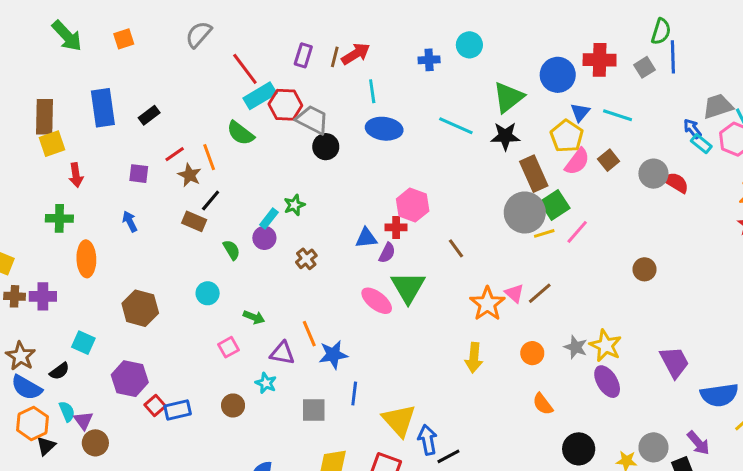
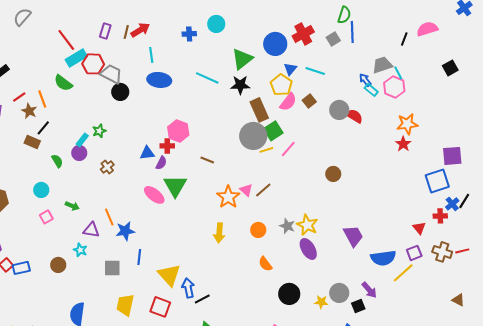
gray semicircle: (199, 34) -> (22, 17), moved
red cross: (600, 60) -> (303, 34), turned -30
brown line: (456, 248) -> (207, 160), turned -32
pink square: (229, 347) -> (46, 217), moved

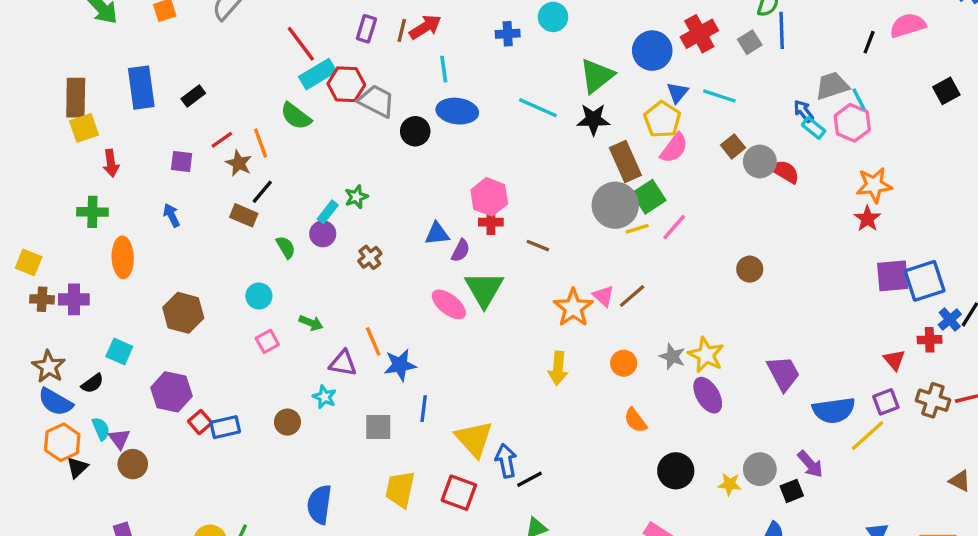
black circle: (120, 92) -> (415, 131), moved
brown square: (309, 101) -> (733, 146), moved
red cross: (167, 146) -> (491, 222), moved
purple square: (452, 156) -> (893, 276), moved

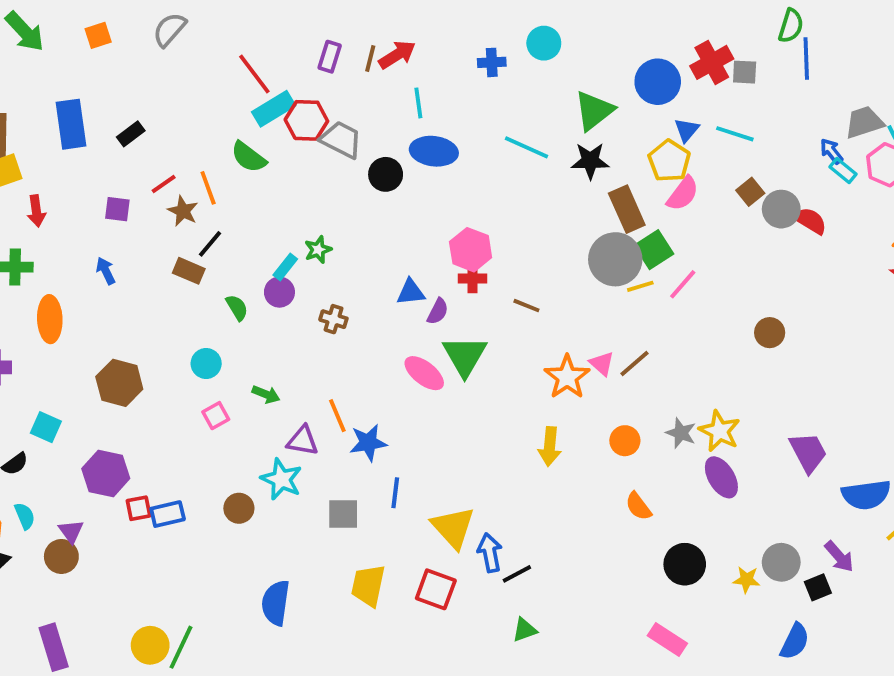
gray square: (750, 42) -> (745, 72), moved, turned 35
brown cross: (370, 257) -> (333, 319), turned -35
cyan star: (324, 397) -> (281, 479), size x1.5
red square: (200, 422) -> (139, 508), turned 30
purple triangle: (119, 439) -> (71, 531), moved

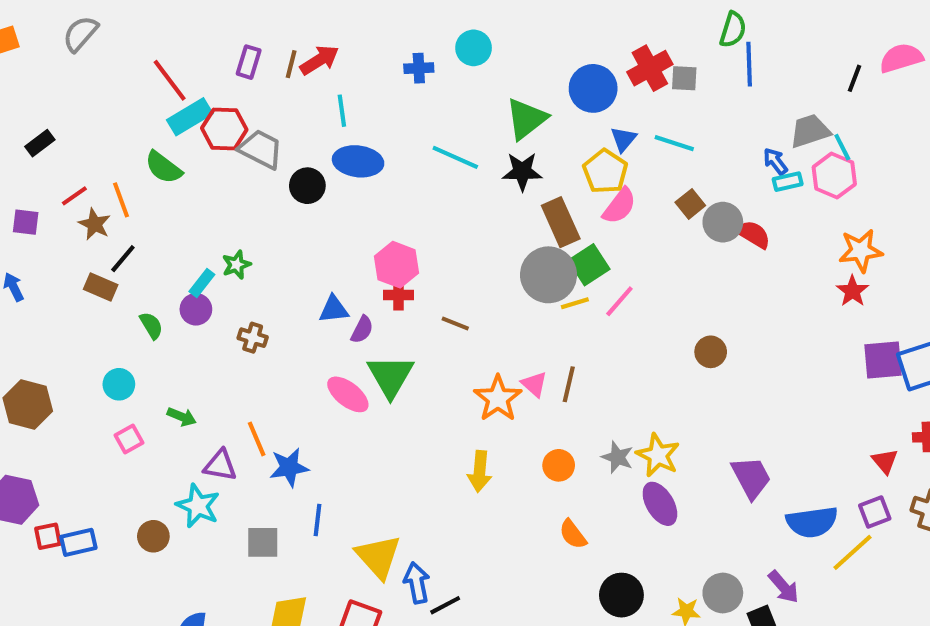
cyan rectangle: (843, 171) -> (788, 182), turned -52
brown line: (635, 363) -> (569, 384), turned -36

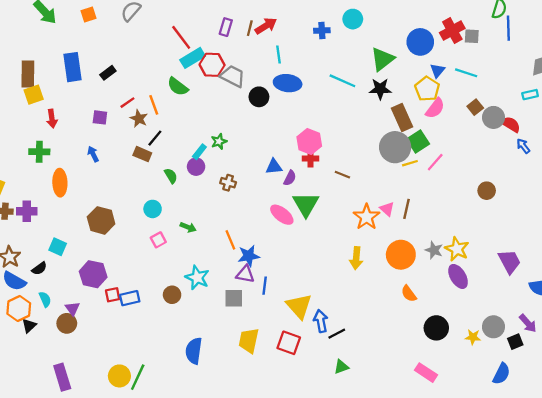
blue arrow: (775, 161) -> (523, 146), moved
purple triangle: (220, 465) -> (245, 274), moved
orange circle: (559, 465) -> (401, 255), size x1.6

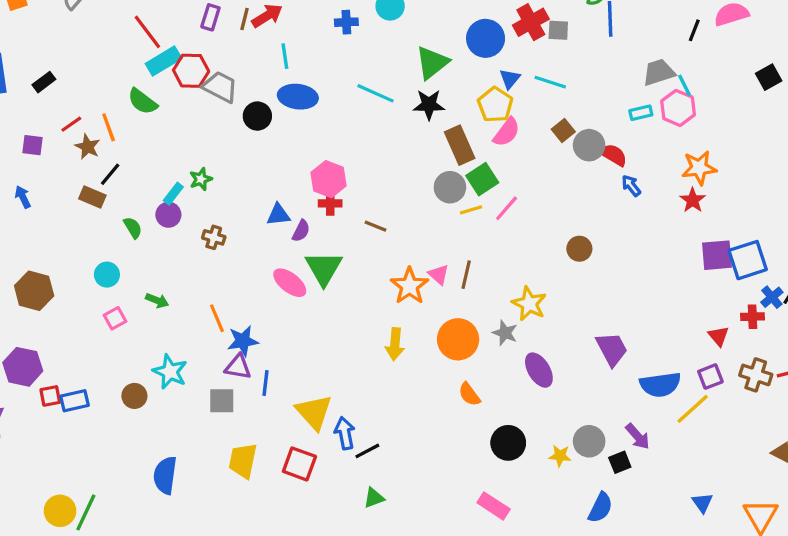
gray circle: (395, 147) -> (450, 187), size x0.7
yellow star: (457, 249) -> (529, 304), moved

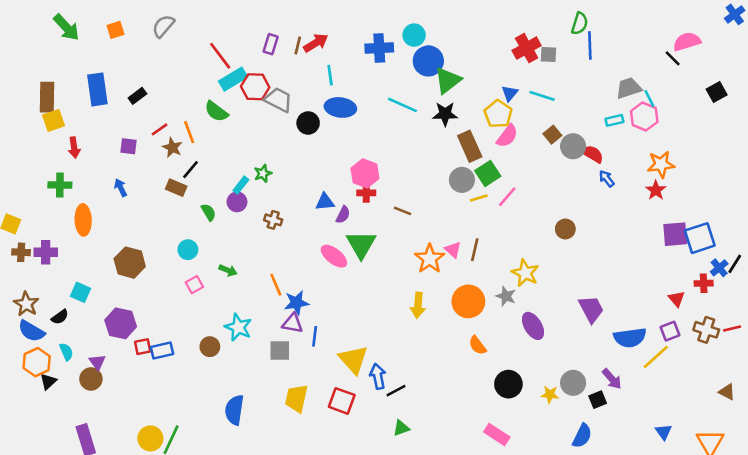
blue cross: (346, 22) -> (379, 48), size x1.5
black line: (694, 30) -> (673, 58), moved, turned -66
blue circle: (486, 38) -> (428, 61), moved

